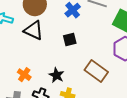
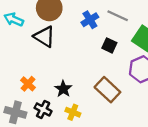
black square: (70, 40) -> (109, 45), moved, turned 32

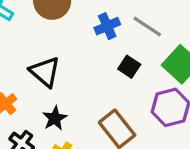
black triangle: (44, 37) -> (45, 72), moved

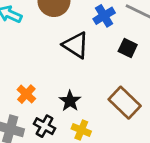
black triangle: (45, 72) -> (76, 45), moved

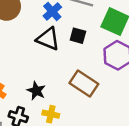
black triangle: (76, 45) -> (48, 39), moved

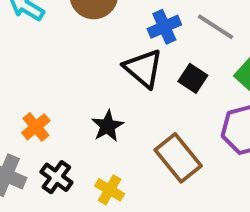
black star: (36, 91) -> (108, 126), moved

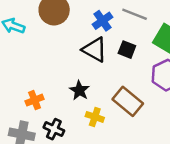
orange cross: (36, 127) -> (35, 100), turned 30
yellow cross: (110, 190) -> (95, 117), moved

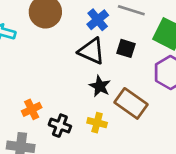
black star: (79, 90) -> (100, 86), moved
black cross: (54, 129) -> (60, 126), moved

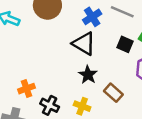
black square: (126, 48) -> (125, 44), moved
brown rectangle: (131, 103) -> (113, 93), size x0.7

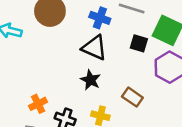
blue cross: (92, 17) -> (100, 18), turned -30
black star: (88, 75) -> (91, 80), moved

